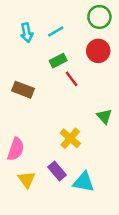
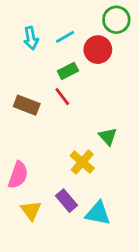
red circle: (98, 51) -> (98, 50), moved
red line: (72, 79) -> (62, 97), moved
green triangle: (104, 116) -> (108, 136), moved

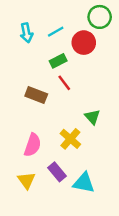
red line: (62, 97) -> (64, 83), moved
brown rectangle: (27, 105) -> (36, 95), moved
pink semicircle: (18, 175) -> (33, 145), moved

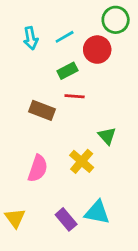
red line: (64, 83) -> (75, 96), turned -49
purple rectangle: (57, 172) -> (66, 219), moved
yellow triangle: (26, 180) -> (15, 218), moved

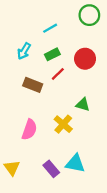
cyan arrow: (31, 38) -> (24, 51), moved, turned 42
red circle: (97, 50) -> (85, 59), moved
red line: (75, 96) -> (58, 74), turned -48
green triangle: (107, 136) -> (83, 105), turned -32

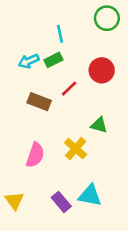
cyan line: (50, 28) -> (60, 34), turned -72
cyan arrow: (24, 51) -> (29, 61), turned 35
green rectangle: (52, 54) -> (53, 60), moved

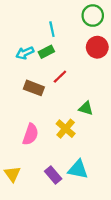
red circle: (102, 70) -> (97, 47), moved

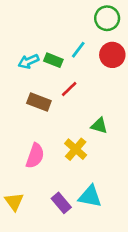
cyan line: (52, 29) -> (78, 50), moved, turned 49
green rectangle: (46, 52) -> (53, 60), turned 49

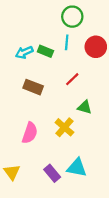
green circle: (107, 18) -> (72, 17), moved
cyan line: (78, 50) -> (67, 42), turned -32
red line: (69, 89) -> (72, 79), moved

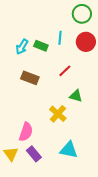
green circle: (72, 17) -> (82, 14), moved
cyan arrow: (24, 52) -> (22, 47), turned -35
pink semicircle: (30, 133) -> (26, 132), moved
purple rectangle: (52, 173) -> (34, 154), moved

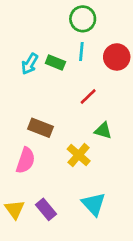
green circle: (82, 14) -> (83, 19), moved
brown rectangle: (30, 78) -> (41, 128), moved
pink semicircle: (26, 132) -> (26, 160), moved
cyan triangle: (69, 150) -> (94, 204), turned 36

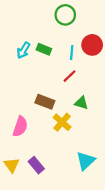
cyan line: (81, 52) -> (72, 52), moved
brown rectangle: (41, 128) -> (45, 102), moved
cyan triangle: (94, 204) -> (86, 161), moved, turned 30

